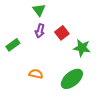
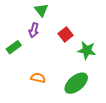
purple arrow: (40, 31) -> (34, 30), moved

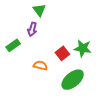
red square: (66, 34) -> (62, 53), moved
orange semicircle: (38, 78) -> (40, 66), moved

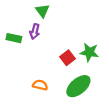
green rectangle: (13, 45) -> (14, 38), moved, turned 48
orange semicircle: (40, 66) -> (40, 85), moved

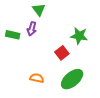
green star: (89, 52) -> (79, 36), moved

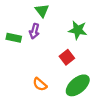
green star: (79, 36) -> (78, 30), moved
orange semicircle: (37, 78) -> (40, 84), turned -152

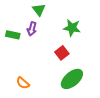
orange semicircle: (40, 84) -> (23, 83), moved

